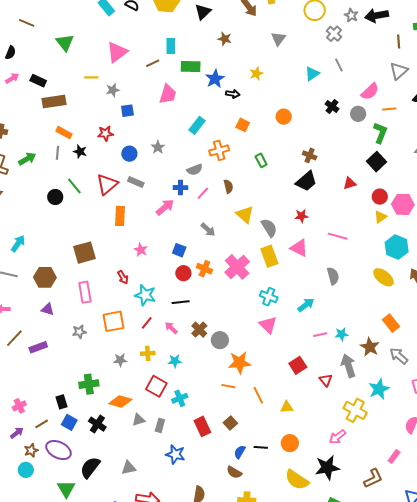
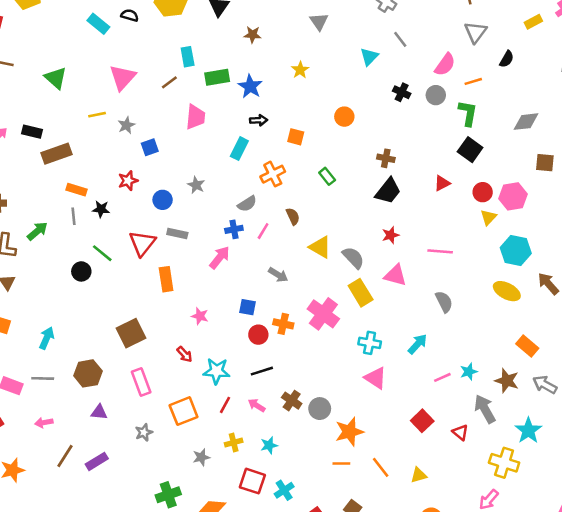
black arrow: (233, 94) -> (259, 120), moved

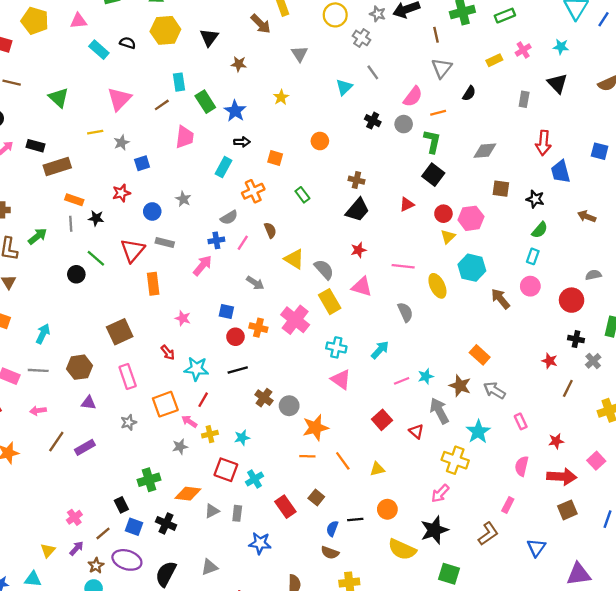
green rectangle: (217, 77) -> (205, 102), turned 65
yellow ellipse: (507, 291) -> (437, 286), moved, turned 35
pink arrow: (257, 405) -> (189, 421), moved

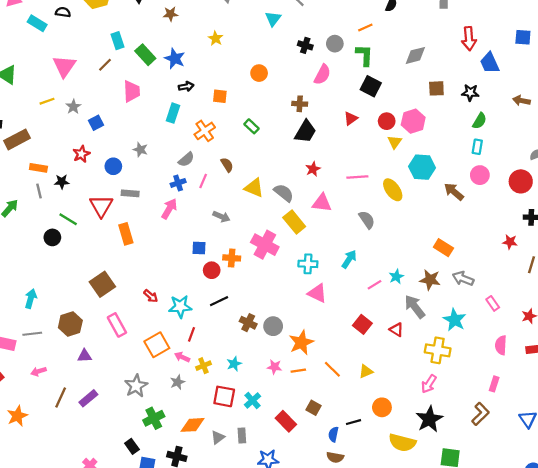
pink semicircle: (413, 97) -> (322, 75), moved
pink star: (183, 318) -> (274, 367), moved
gray star: (129, 422) -> (136, 386), moved, size x1.5

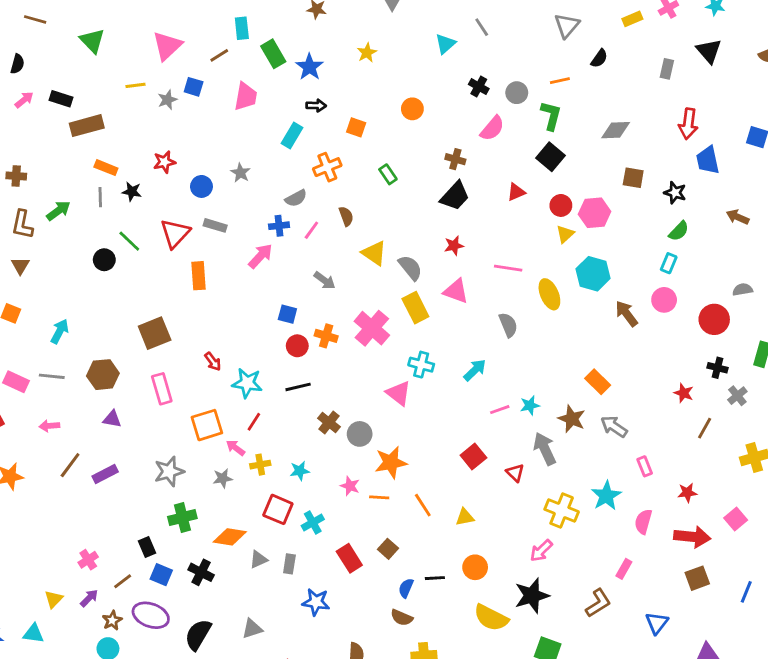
blue square: (96, 123) -> (194, 87), moved, turned 32
pink triangle: (317, 293) -> (398, 393), moved
cyan star: (455, 320) -> (606, 496), moved

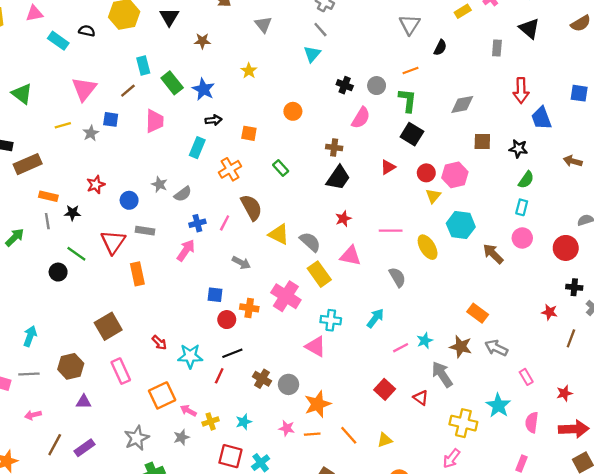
gray line: (482, 27) -> (320, 30), moved
gray semicircle: (296, 198) -> (183, 194), moved
brown semicircle: (346, 216) -> (251, 207), size x1.6
red line: (254, 422) -> (219, 376), moved

